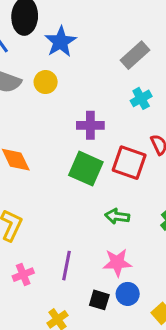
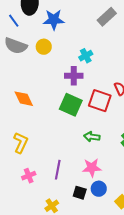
blue star: (60, 42) -> (54, 20), turned 30
gray rectangle: (135, 55) -> (107, 17), moved
cyan cross: (141, 98) -> (86, 56), moved

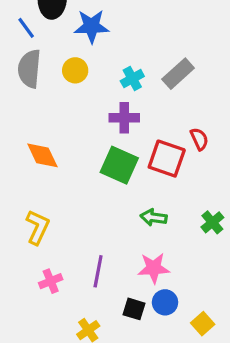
gray rectangle: (107, 17) -> (178, 74), moved
gray semicircle: (16, 46) -> (29, 69), turned 75
cyan cross: (86, 56) -> (132, 79), moved

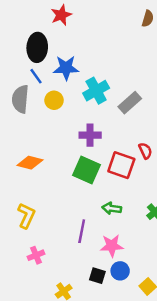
blue line: (26, 28) -> (36, 76), moved
cyan cross: (132, 79) -> (96, 91), moved, size x1.5
orange diamond: (42, 155) -> (30, 163), turned -50
purple line: (98, 271) -> (82, 231), moved

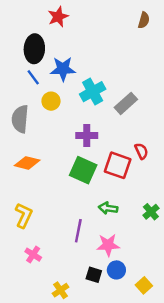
gray semicircle: (20, 99) -> (20, 119), moved
pink cross: (36, 255) -> (33, 255), turned -35

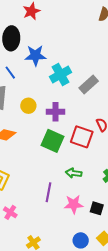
blue line: (33, 77) -> (10, 73), moved
yellow circle: (51, 101) -> (28, 106), moved
blue circle: (116, 270) -> (81, 240), moved
black square: (94, 275) -> (97, 208), moved

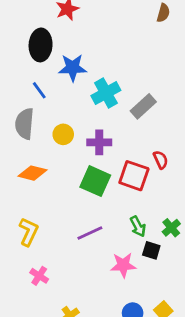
green arrow: (74, 173) -> (138, 226), moved, turned -126
purple line: (48, 192) -> (90, 233), moved, turned 54
black square: (97, 208) -> (151, 250), moved

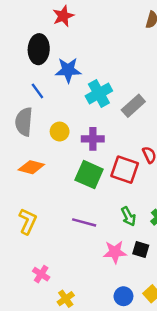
purple line: (90, 233) -> (84, 222), turned 40
black square: (151, 250) -> (141, 250), moved
pink cross: (39, 276) -> (41, 274), moved

